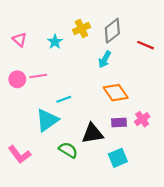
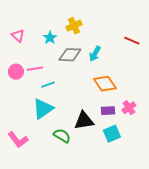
gray diamond: (112, 31) -> (70, 55), moved, turned 40
cyan line: (64, 99) -> (48, 85), moved
cyan square: (118, 158) -> (112, 134), moved

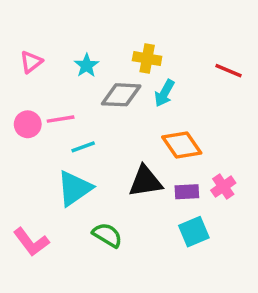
yellow cross: (74, 26) -> (147, 59), moved, turned 35
pink triangle: (18, 36) -> (31, 62), turned 40
black triangle: (84, 121) -> (145, 181), moved

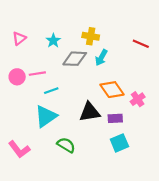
pink cross: (223, 187) -> (138, 99), moved

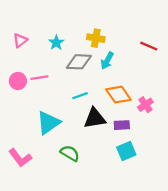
cyan line: (51, 91) -> (80, 96), moved

